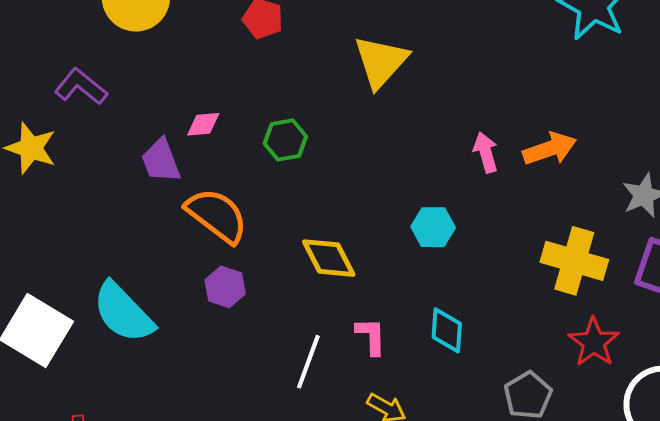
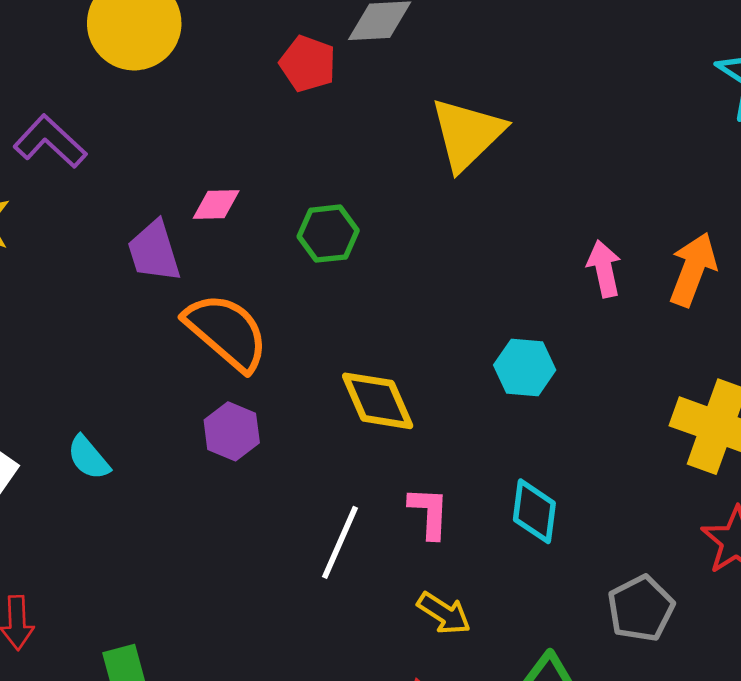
orange arrow: (550, 149) -> (693, 269), turned -54
cyan semicircle: (123, 312) -> (88, 458), size x0.5

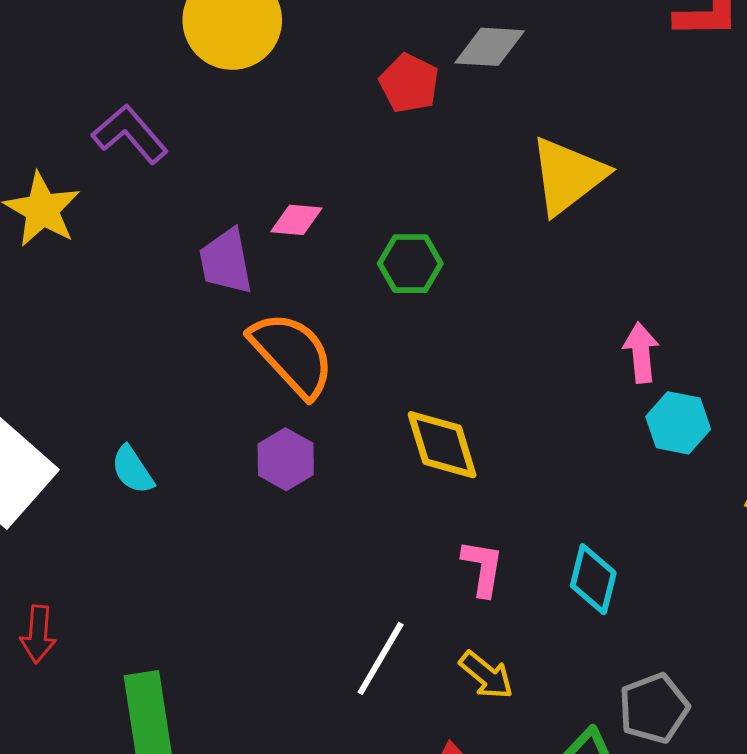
pink arrow: (604, 269) -> (641, 353), moved
cyan hexagon: (525, 367) -> (678, 423), moved
white line: (340, 542) -> (381, 658), moved
gray pentagon: (641, 608) -> (654, 708), moved

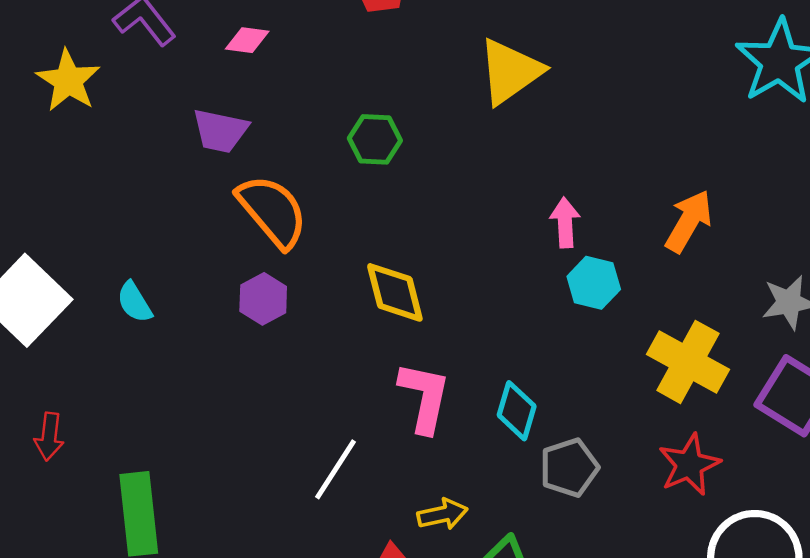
pink diamond: (296, 220) -> (247, 40), moved
purple trapezoid: (226, 261) -> (220, 131), turned -70
pink L-shape: (483, 568) -> (424, 397), size x1.5
yellow arrow: (486, 675) -> (443, 514), moved, turned -54
gray pentagon: (654, 708) -> (569, 468), moved

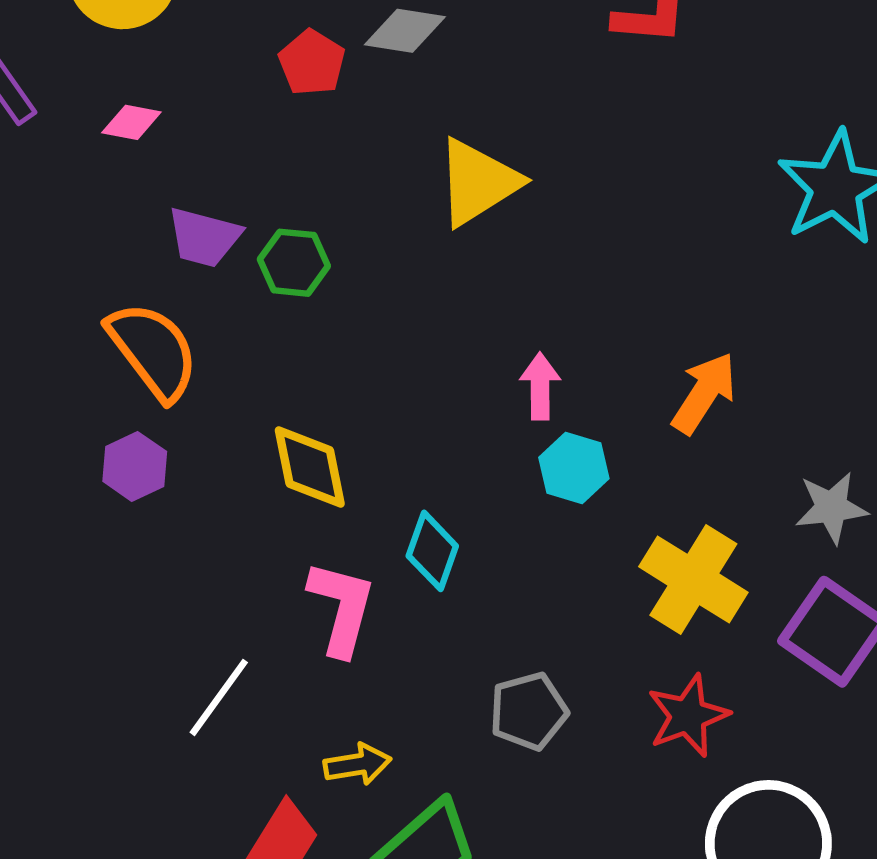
purple trapezoid: (220, 131) -> (204, 237), moved
cyan diamond: (517, 411) -> (432, 551), moved

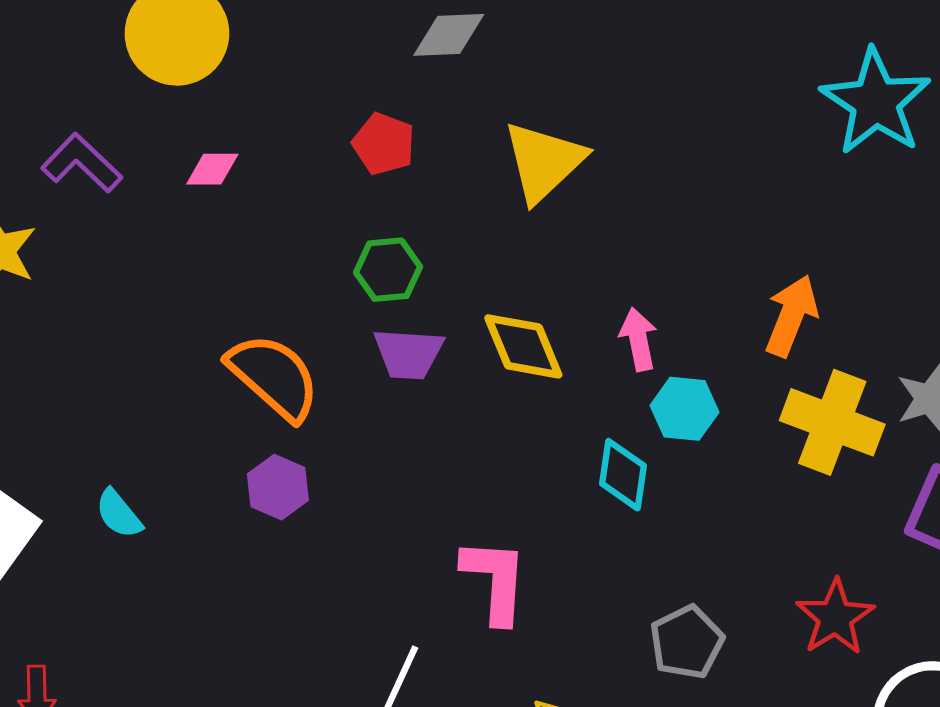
red pentagon: (312, 63) -> (384, 144), moved
purple trapezoid: (204, 237) -> (408, 354), moved
yellow diamond: (310, 467) -> (523, 346), moved
cyan diamond: (432, 551) -> (623, 475), moved
yellow cross: (693, 579) -> (832, 422), moved

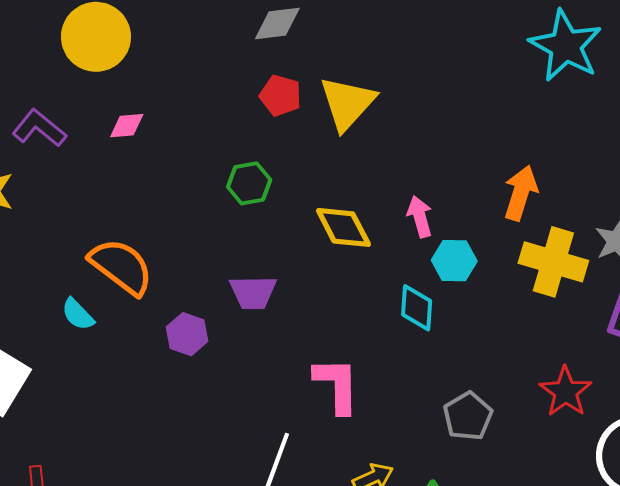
red pentagon: (384, 144) -> (280, 96), moved
purple trapezoid: (408, 354) -> (253, 292), moved
orange semicircle: (274, 377) -> (121, 267), moved
cyan semicircle: (119, 514) -> (78, 314), moved

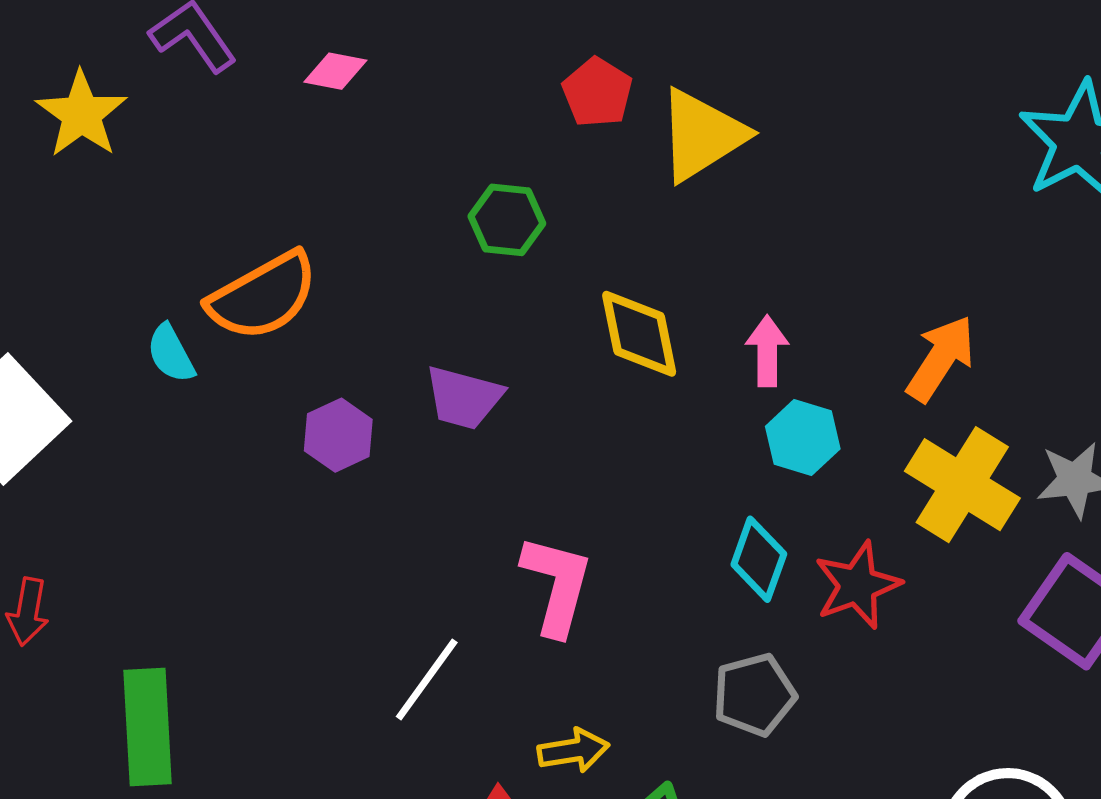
orange semicircle: (121, 267) -> (263, 296), turned 98
cyan diamond: (417, 308) -> (759, 559), moved
red star: (566, 392) -> (857, 585), moved

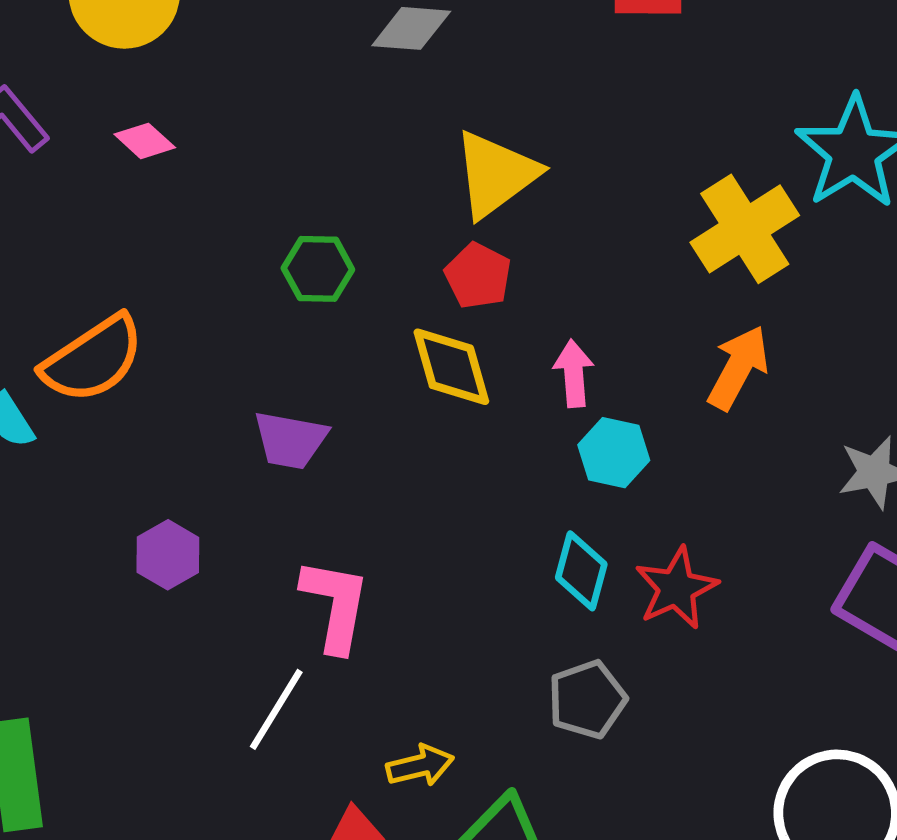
pink diamond: (335, 71) -> (145, 141), turned 36
red pentagon: (597, 92) -> (478, 276), moved
purple hexagon: (338, 435) -> (168, 555), moved
yellow cross: (962, 485) -> (745, 229), moved, turned 30
pink L-shape: (557, 585) -> (335, 605), moved

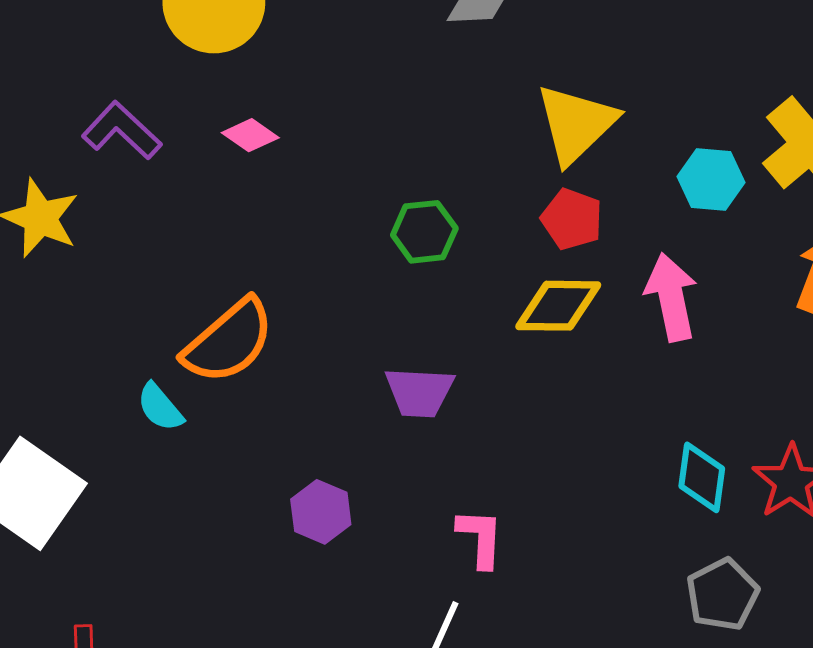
yellow diamond: (451, 367) -> (558, 306), turned -66
pink arrow: (574, 373) -> (671, 297), size x1.4
cyan hexagon: (614, 453) -> (711, 179), moved
pink L-shape: (335, 605) -> (480, 538), size x0.7

